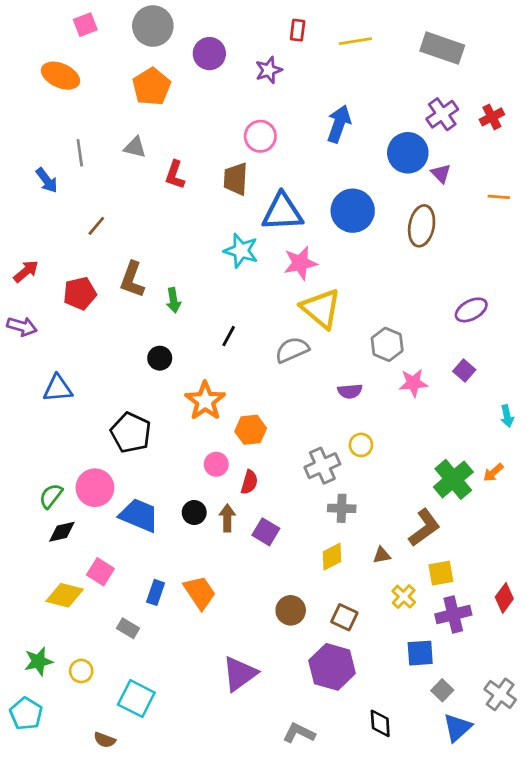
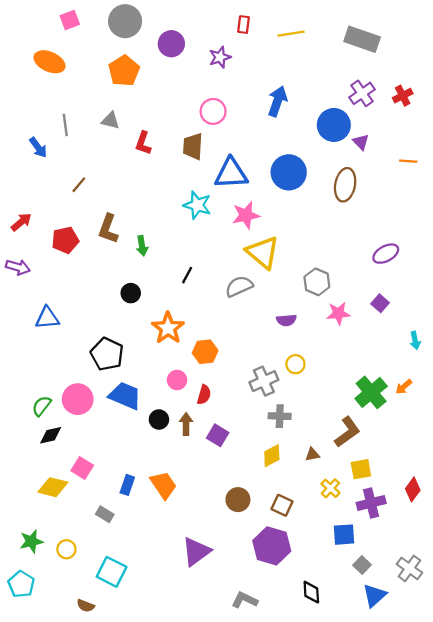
blue trapezoid: (139, 515) -> (125, 396), moved

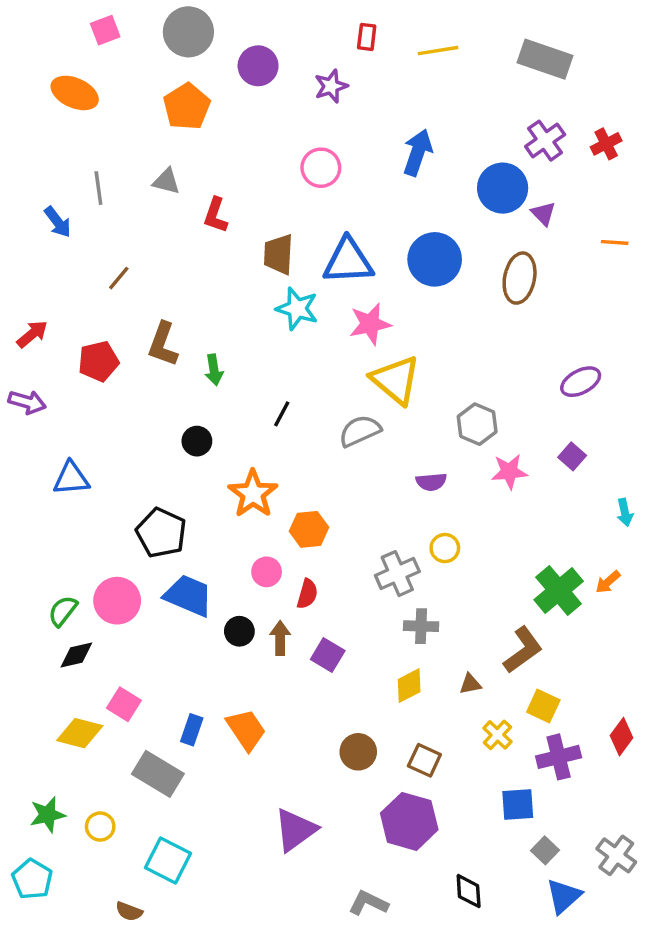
brown trapezoid: (193, 146) -> (278, 254), moved
yellow square: (361, 469) -> (543, 706), turned 35
gray rectangle: (105, 514) -> (158, 774), size x1.8

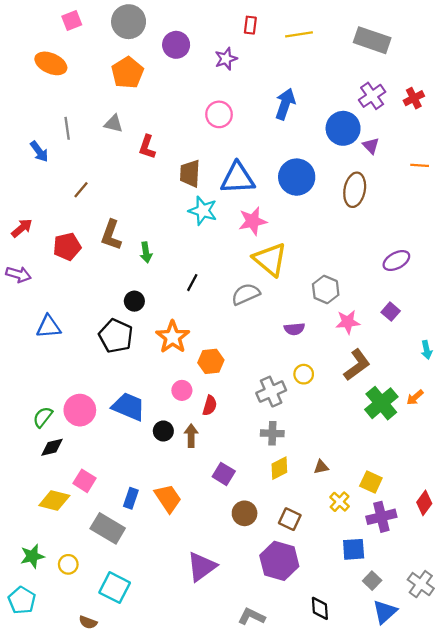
black pentagon: (161, 533) -> (116, 336), moved
gray cross: (421, 626) -> (272, 433), moved
brown L-shape: (523, 650) -> (357, 365), moved
purple square: (328, 655) -> (224, 474), moved

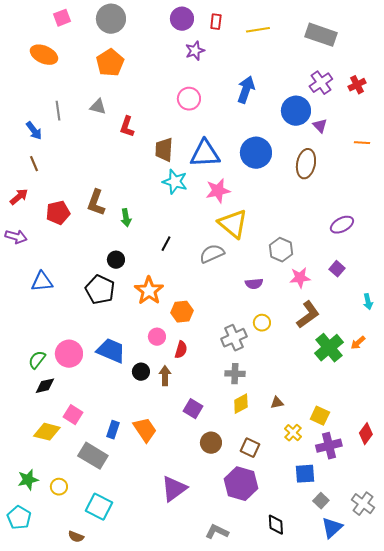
purple circle: (176, 45) -> (182, 19), moved
brown line: (81, 190) -> (34, 164), moved, turned -63

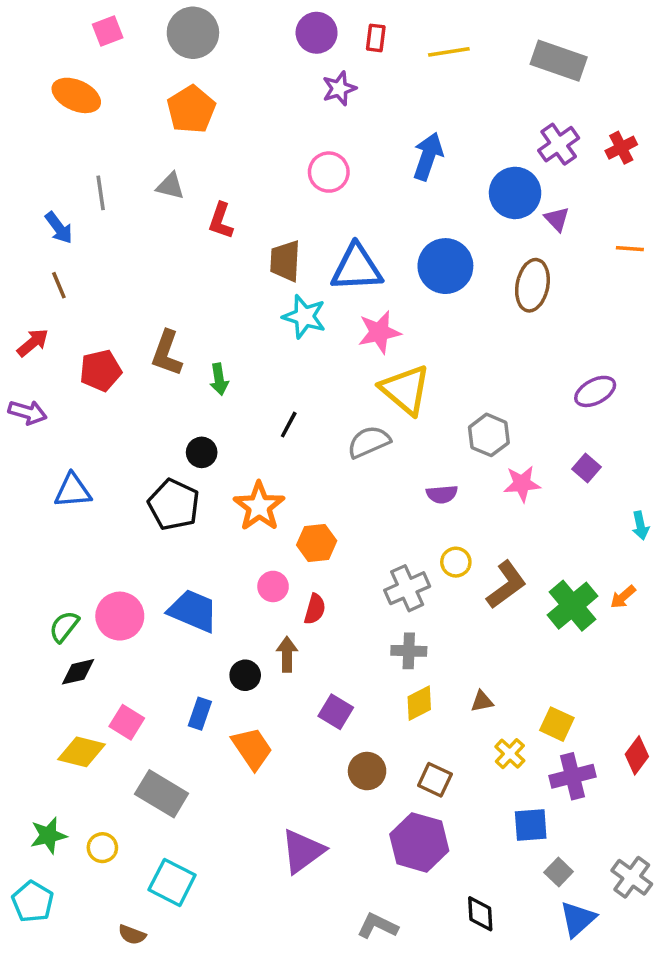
brown L-shape: (308, 315) -> (506, 585), moved
black circle: (141, 372) -> (245, 675), moved
blue rectangle: (113, 430) -> (200, 714), moved

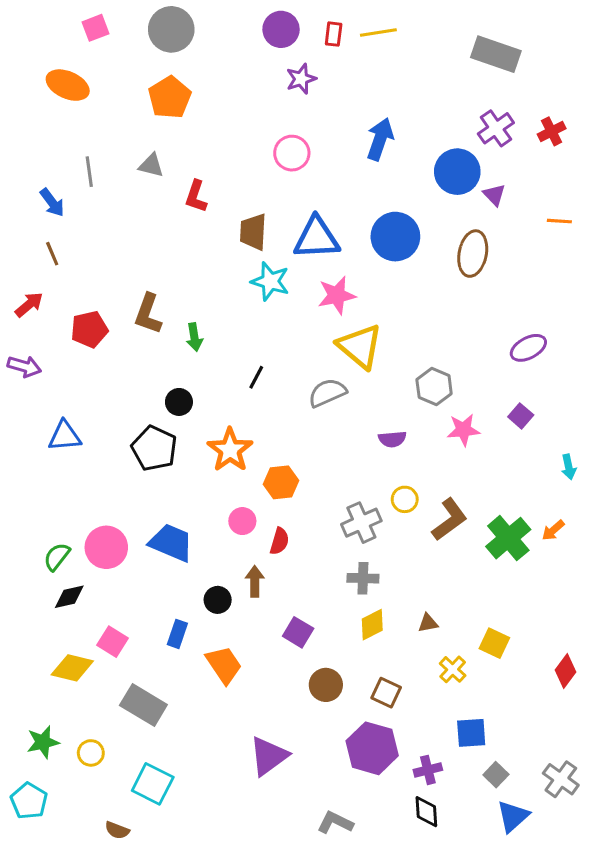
yellow line: (449, 52) -> (378, 32), moved
purple cross: (573, 776) -> (428, 770), moved, size x0.7

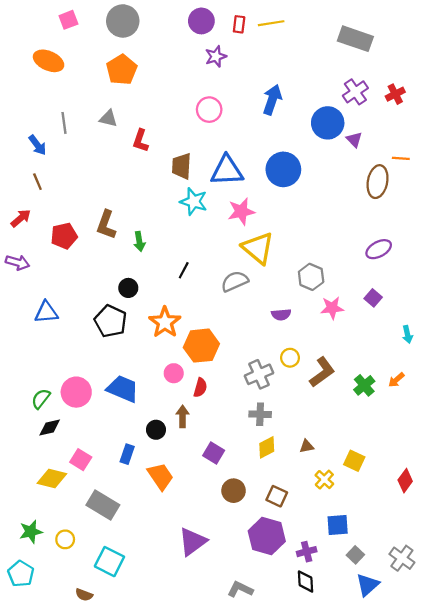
brown ellipse: (473, 254) -> (378, 182), moved
orange hexagon: (281, 482) -> (201, 346), size x1.4
green cross: (508, 538) -> (364, 385), size x0.7

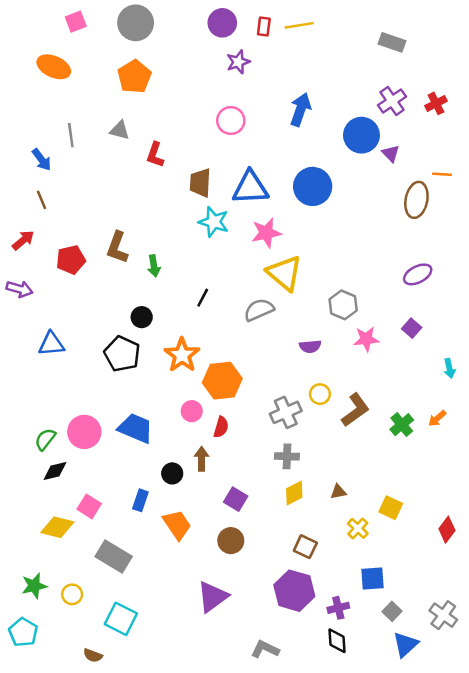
gray rectangle: (355, 39) -> (392, 42), size x0.7
brown circle: (234, 491) -> (231, 541), moved

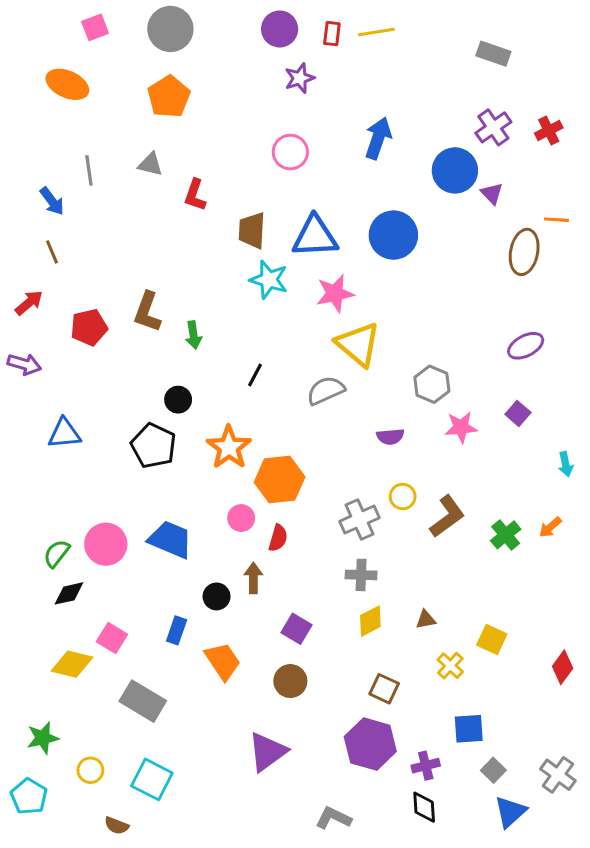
yellow circle: (72, 594) -> (90, 770), moved

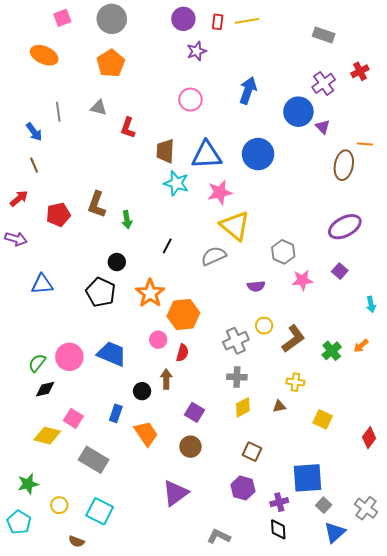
red cross: (549, 130) -> (360, 71), moved
purple ellipse: (526, 346) -> (345, 227), size x1.4
yellow cross: (450, 666) -> (295, 382), moved, turned -36
blue square: (469, 729) -> (307, 478), size x1.5
purple hexagon: (370, 744) -> (243, 488), size x0.7

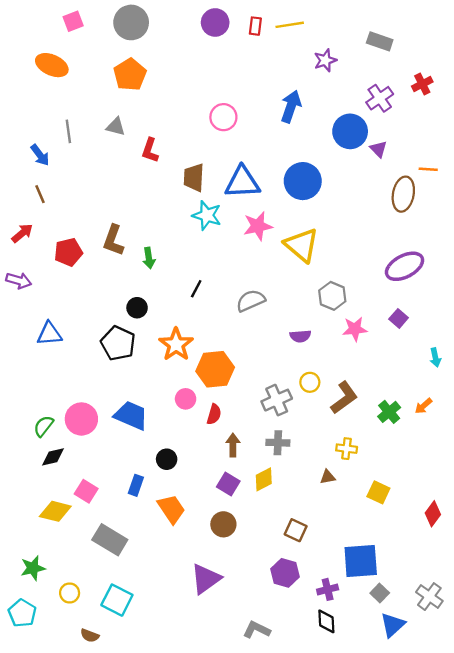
purple star: (197, 51) -> (325, 60), moved
yellow triangle: (235, 226) -> (302, 245), moved
brown arrow: (166, 379) -> (233, 445), moved
yellow diamond: (243, 407) -> (264, 479), moved

